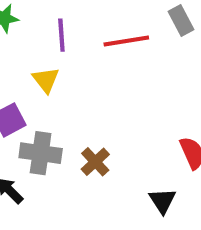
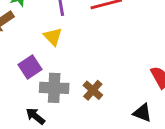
black triangle: (162, 201) -> (142, 113), turned -30

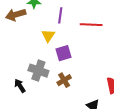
purple square: (30, 67) -> (64, 53), moved

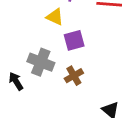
yellow triangle: (48, 36) -> (55, 17), turned -40

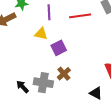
gray cross: (41, 62) -> (43, 83), moved

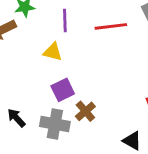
purple square: (59, 48) -> (63, 90), moved
black arrow: (22, 87) -> (16, 118), moved

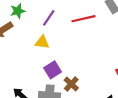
purple line: (65, 21) -> (49, 18), turned 42

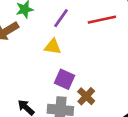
purple square: (53, 70) -> (65, 79), turned -35

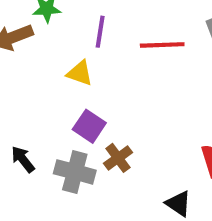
purple line: (61, 18) -> (100, 32), turned -36

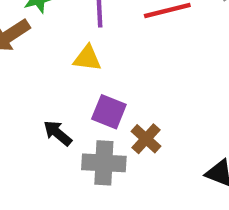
black arrow: (23, 159) -> (58, 133), moved

